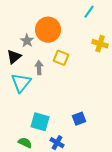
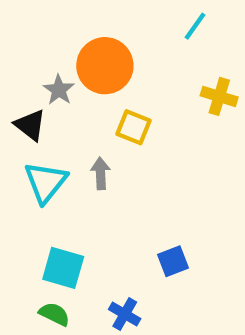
black triangle: (14, 57) -> (30, 125), turned -42
gray arrow: (39, 68) -> (101, 173), moved
cyan square: (40, 122) -> (63, 268), moved

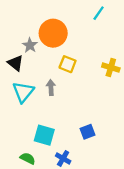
yellow cross: (219, 96) -> (111, 68), moved
cyan square: (63, 268) -> (44, 135), moved

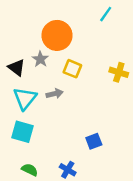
gray star: (30, 45) -> (40, 59), moved
gray arrow: (51, 87) -> (55, 94), turned 80
cyan square: (44, 135) -> (23, 132), moved

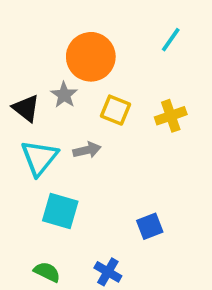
cyan line: (106, 14) -> (171, 40), moved
yellow cross: (119, 72) -> (171, 116), moved, turned -36
cyan square: (23, 132) -> (60, 211), moved

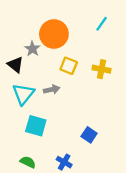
gray star: (64, 95) -> (32, 49), moved
yellow cross: (171, 116) -> (102, 69), turned 30
blue square: (150, 226) -> (89, 135), turned -35

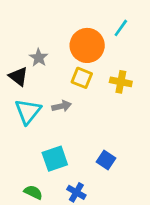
orange circle: (54, 34) -> (87, 45), moved
cyan square: (36, 126) -> (55, 159), moved, turned -35

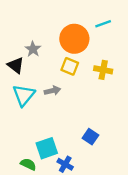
cyan line: (121, 28) -> (103, 24), turned 35
cyan square: (55, 159) -> (47, 148), moved

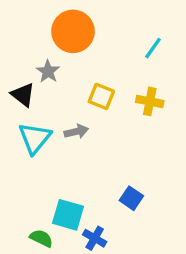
cyan line: (103, 24) -> (153, 48), moved, turned -35
orange circle: (74, 39) -> (73, 31), moved
cyan square: (47, 148) -> (68, 215), turned 35

